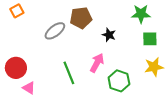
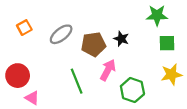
orange square: (17, 11) -> (24, 28), moved
brown pentagon: (81, 18) -> (93, 44), moved

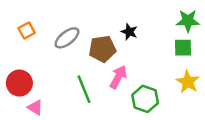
green star: (157, 15) -> (188, 21), moved
black star: (121, 39) -> (129, 32), moved
yellow star: (171, 74) -> (188, 82), turned -30

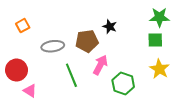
gray ellipse: (67, 38) -> (53, 46), moved, turned 30

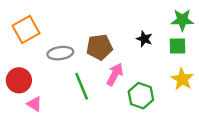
orange square: (23, 26) -> (26, 29), size x1.6
black star: (110, 27) -> (144, 39), moved

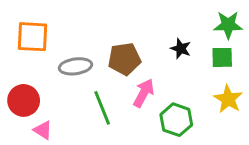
orange square: (26, 29) -> (32, 37), turned 32

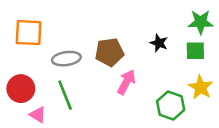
green line: (102, 108) -> (65, 95), moved
green hexagon: (176, 120) -> (171, 106), moved

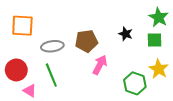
green star: (201, 22) -> (159, 17), turned 30

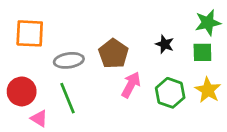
green star: (159, 17) -> (208, 23), turned 30
brown pentagon: (86, 41) -> (113, 54), turned -30
green hexagon: (135, 83) -> (170, 93), moved

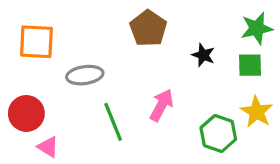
brown pentagon: (113, 54) -> (148, 28), moved
green hexagon: (170, 93) -> (218, 134), moved
green line: (67, 98) -> (113, 122), moved

